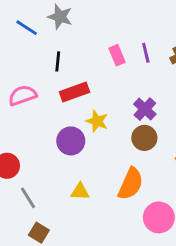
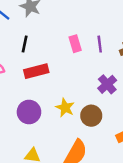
purple cross: (145, 109) -> (107, 84), moved
yellow star: (97, 121) -> (65, 108), moved

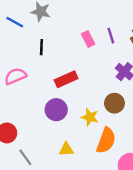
red rectangle: (36, 71) -> (66, 79), moved
yellow star: (65, 108) -> (90, 117), moved

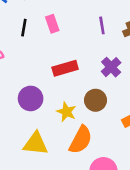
pink rectangle: (88, 39) -> (52, 24), moved
red rectangle: (66, 79) -> (65, 68), moved
yellow triangle: (66, 149) -> (36, 144), size x1.5

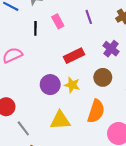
purple line: (102, 25) -> (89, 17), moved
yellow star: (66, 112) -> (72, 85), moved

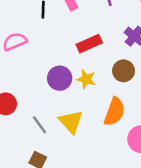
yellow triangle: (60, 120) -> (71, 122), turned 50
gray line: (23, 128) -> (40, 125), moved

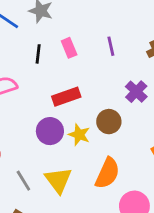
red rectangle: (89, 44) -> (66, 97), moved
brown circle: (124, 71) -> (109, 122), moved

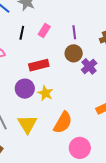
pink rectangle: (69, 48) -> (44, 31), turned 48
brown circle: (109, 122) -> (74, 53), moved

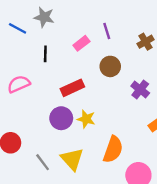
pink rectangle: (44, 31) -> (81, 43), moved, turned 32
purple line: (74, 32) -> (107, 31), moved
purple cross: (89, 66) -> (140, 89), moved

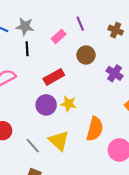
gray star: (44, 17) -> (25, 26), moved
brown cross: (145, 42) -> (116, 30), turned -32

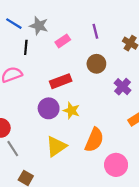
pink rectangle: (59, 36) -> (63, 41), moved
black line: (27, 49) -> (26, 47), moved
yellow triangle: (59, 141) -> (56, 146), turned 35
gray line: (33, 146) -> (13, 149), moved

